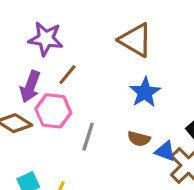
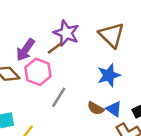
purple star: (46, 39) -> (66, 33), moved
blue triangle: (165, 151) -> (114, 109), moved

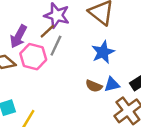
gray line: (59, 97) -> (56, 46), moved
blue triangle: (114, 109) -> (112, 85), turned -42

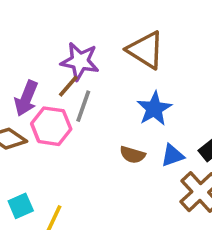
brown semicircle: (94, 86) -> (132, 155), moved

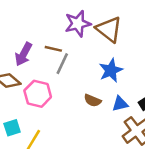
purple star: (80, 61) -> (78, 24), moved, turned -30
brown line: (68, 86) -> (53, 49), turned 56
pink hexagon: (51, 126) -> (38, 94), moved

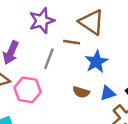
purple star: (78, 24) -> (42, 21), moved
brown line: (53, 49) -> (72, 42), moved

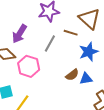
brown semicircle: (81, 92) -> (72, 75), turned -64
blue triangle: (108, 93) -> (86, 79), moved

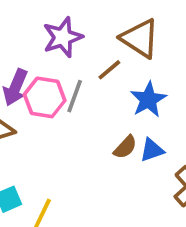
brown line: (71, 33) -> (109, 70), turned -48
pink hexagon: (29, 66) -> (45, 97), moved

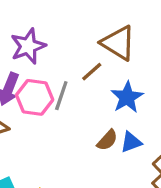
purple star: (63, 37) -> (28, 46), moved

